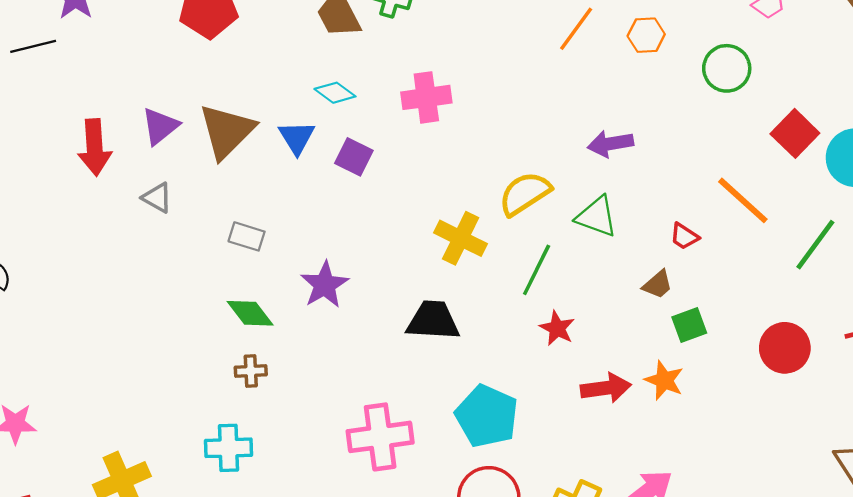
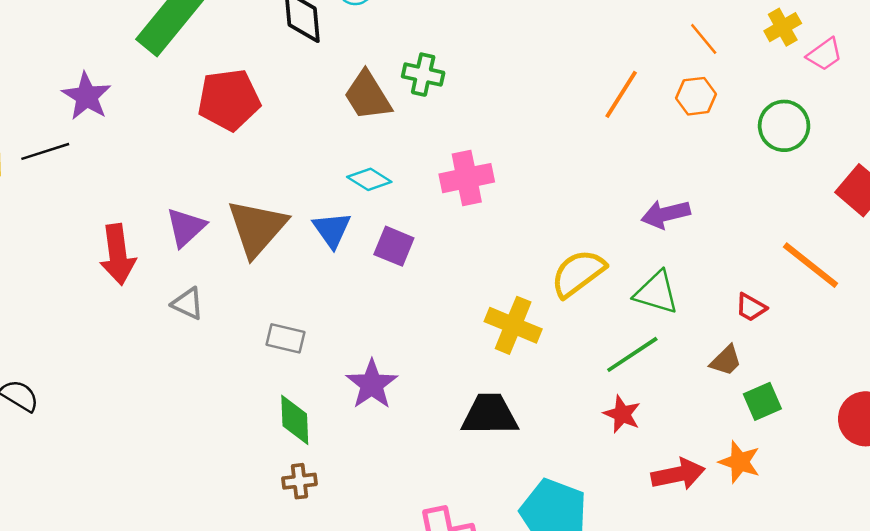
green line: (537, 270) -> (632, 354), moved, turned 34
green diamond: (250, 313) -> (295, 420), turned 39

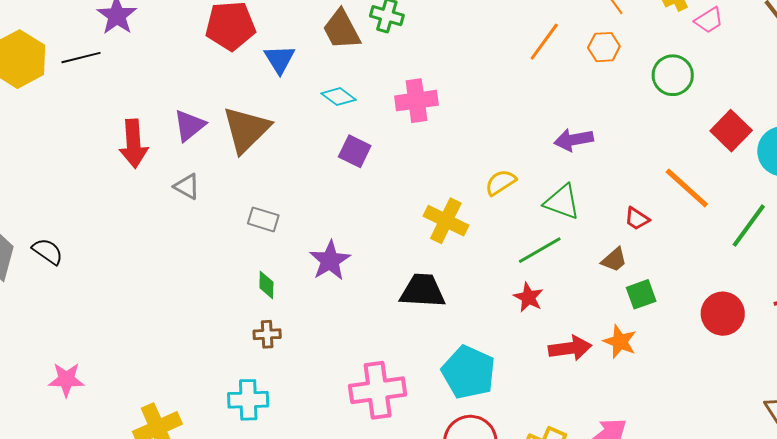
blue triangle: (332, 230) -> (280, 59), moved
yellow semicircle: (578, 273) -> (501, 182), size x0.7
green diamond: (295, 420) -> (266, 285), size x0.7

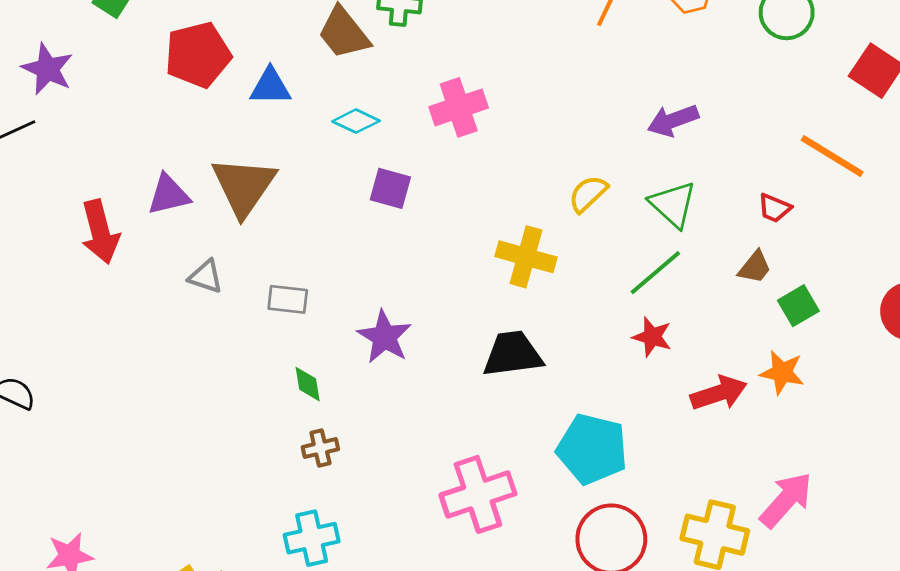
blue triangle: (280, 59) -> (270, 87), turned -48
purple triangle: (189, 125) -> (169, 195), turned 36
gray triangle: (187, 186) -> (206, 276), moved
green triangle: (562, 202) -> (673, 204), turned 33

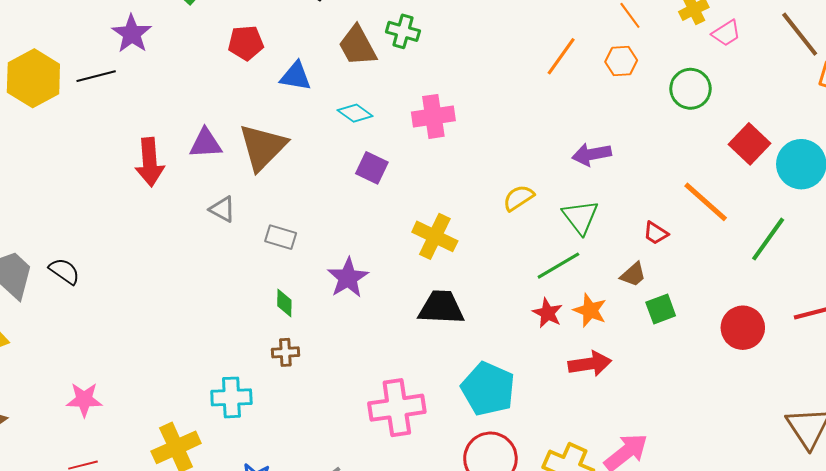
red pentagon: (198, 55) -> (246, 43), size x0.7
yellow cross: (526, 257) -> (435, 236), moved
orange star: (782, 372) -> (590, 310), moved
cyan cross: (312, 538) -> (231, 397), moved

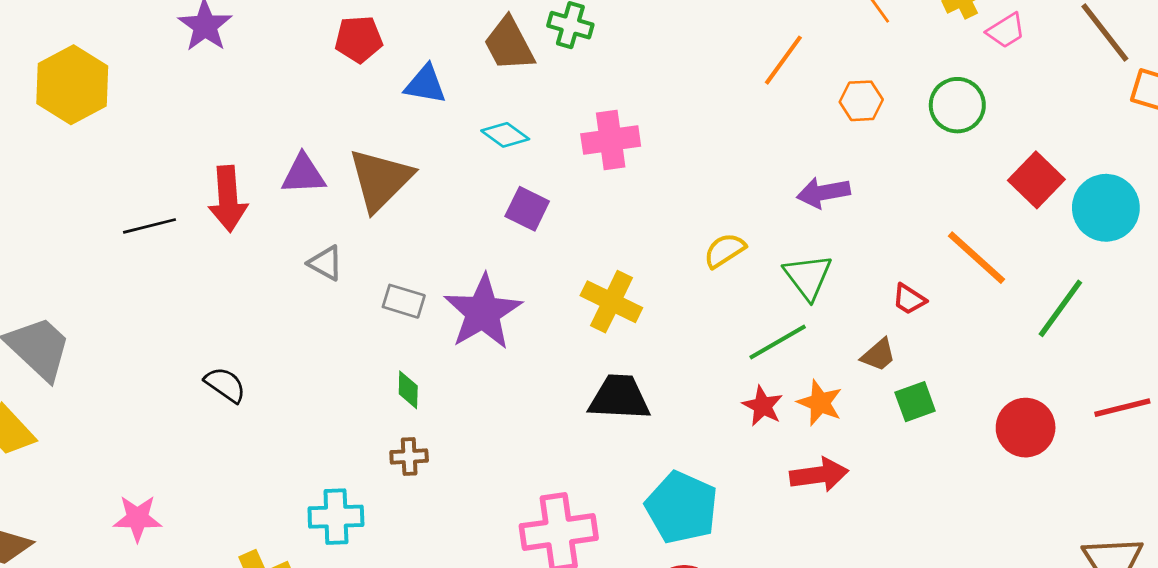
orange hexagon: (621, 61) -> (861, 101), moved
black line: (96, 76) -> (149, 226), moved
black semicircle: (64, 271) -> (225, 385), moved
purple star: (348, 278) -> (483, 312), moved, size x1.4

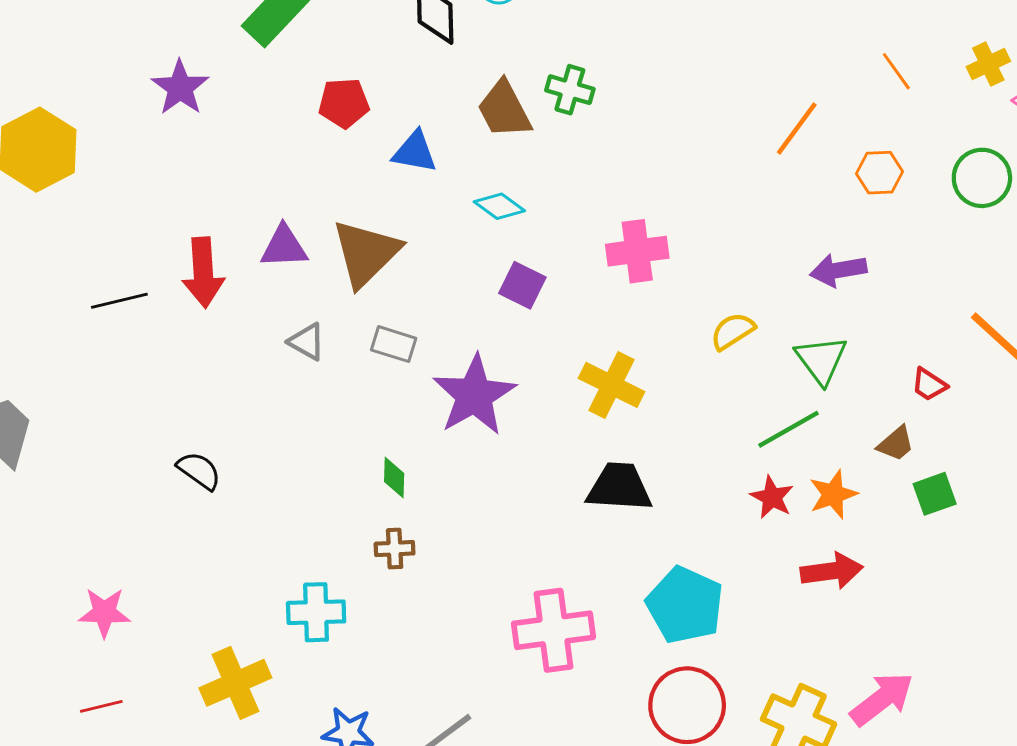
pink cross: (611, 140) -> (637, 251), moved
gray rectangle: (404, 301) -> (394, 344), moved
orange star: (820, 403) -> (833, 494), turned 30

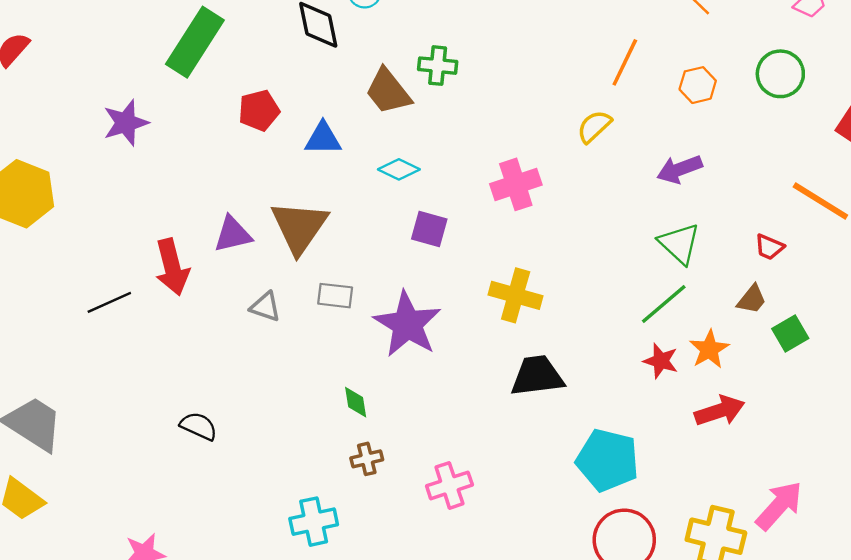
purple star: (180, 88) -> (126, 123), turned 30
yellow semicircle: (733, 331) -> (594, 126), moved
pink cross: (554, 630) -> (449, 485), moved, size x0.7

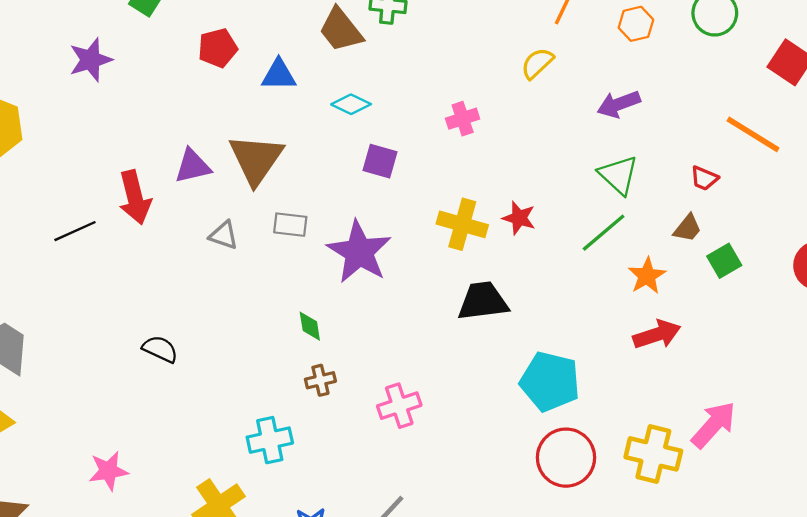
pink cross: (516, 184) -> (463, 119), size x0.7
red star: (661, 361) -> (519, 218), moved

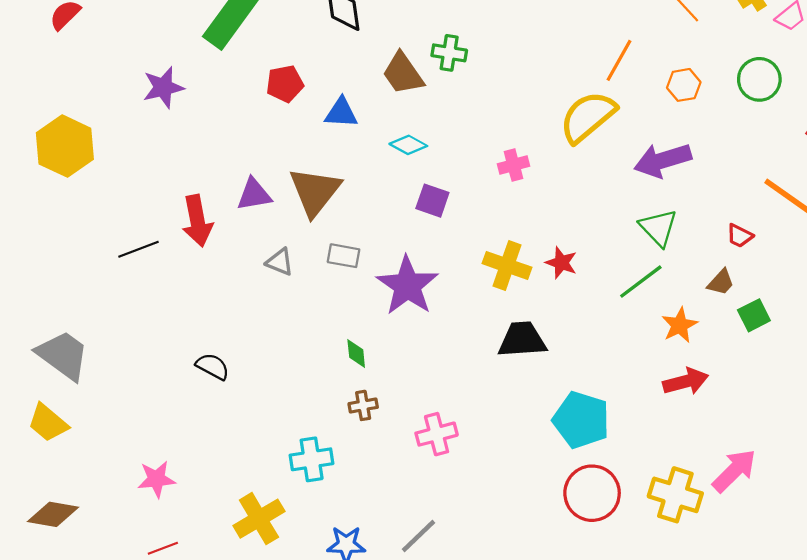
yellow semicircle: (537, 63) -> (588, 117), size x1.8
purple arrow: (619, 104) -> (663, 160), size x1.4

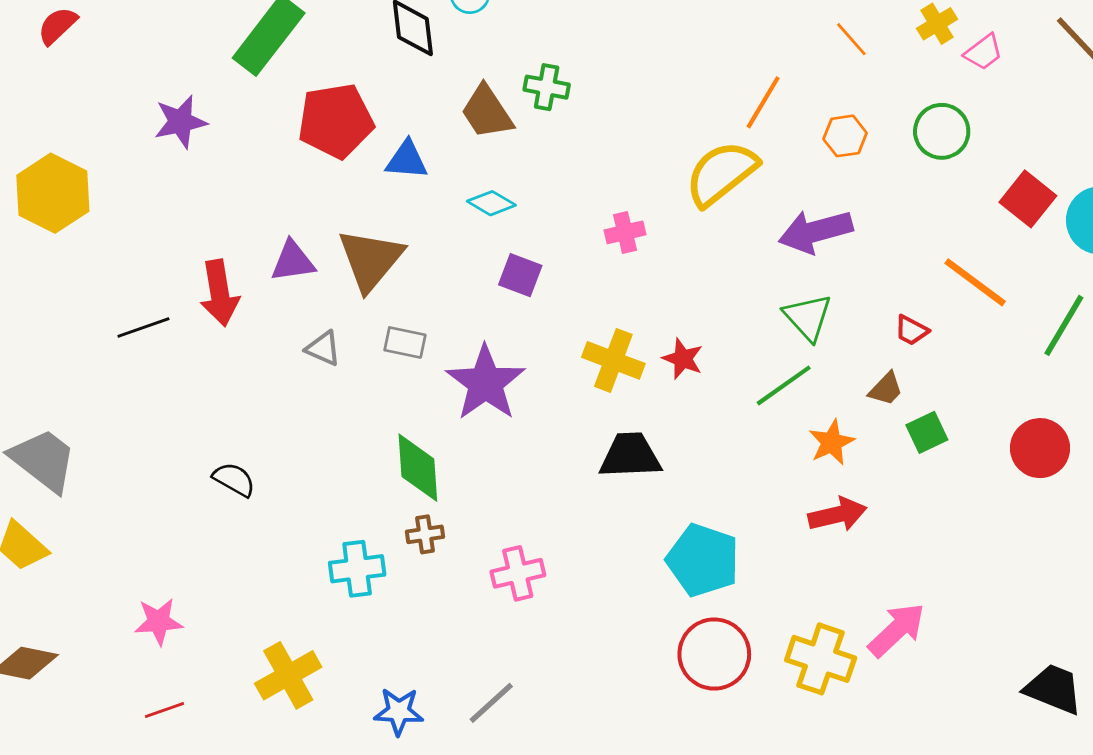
red pentagon: (285, 84) -> (336, 121), size x1.6
green diamond: (356, 353) -> (418, 468), size x1.8
cyan cross: (312, 459) -> (357, 569), moved

